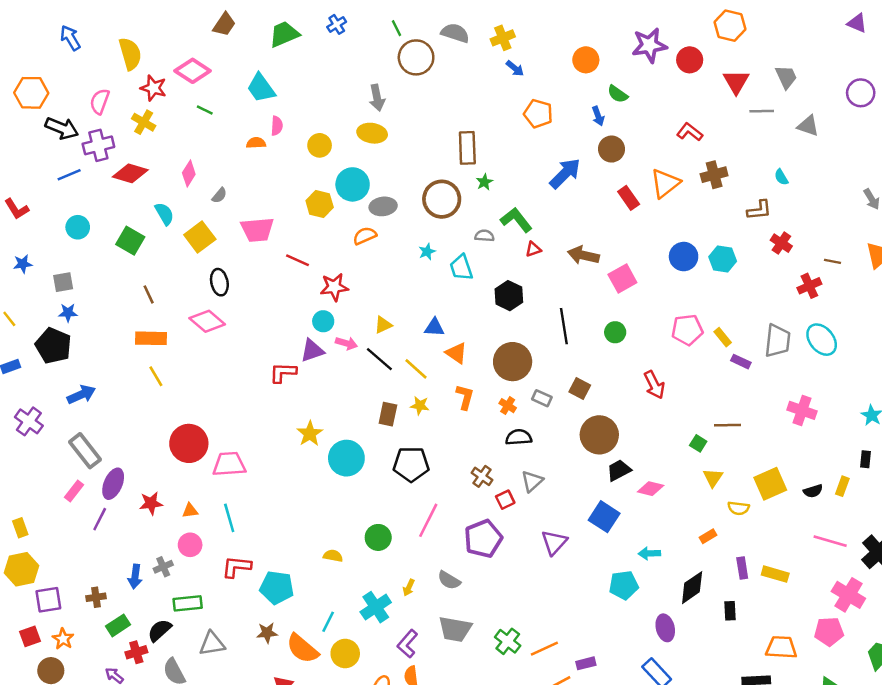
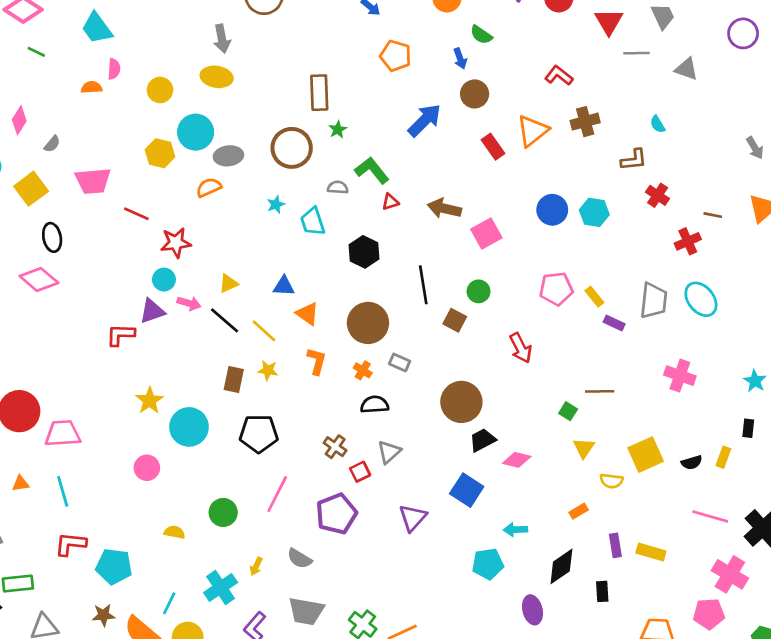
brown square: (580, 388) -> (455, 320), moved
pink circle: (190, 545) -> (147, 468), moved

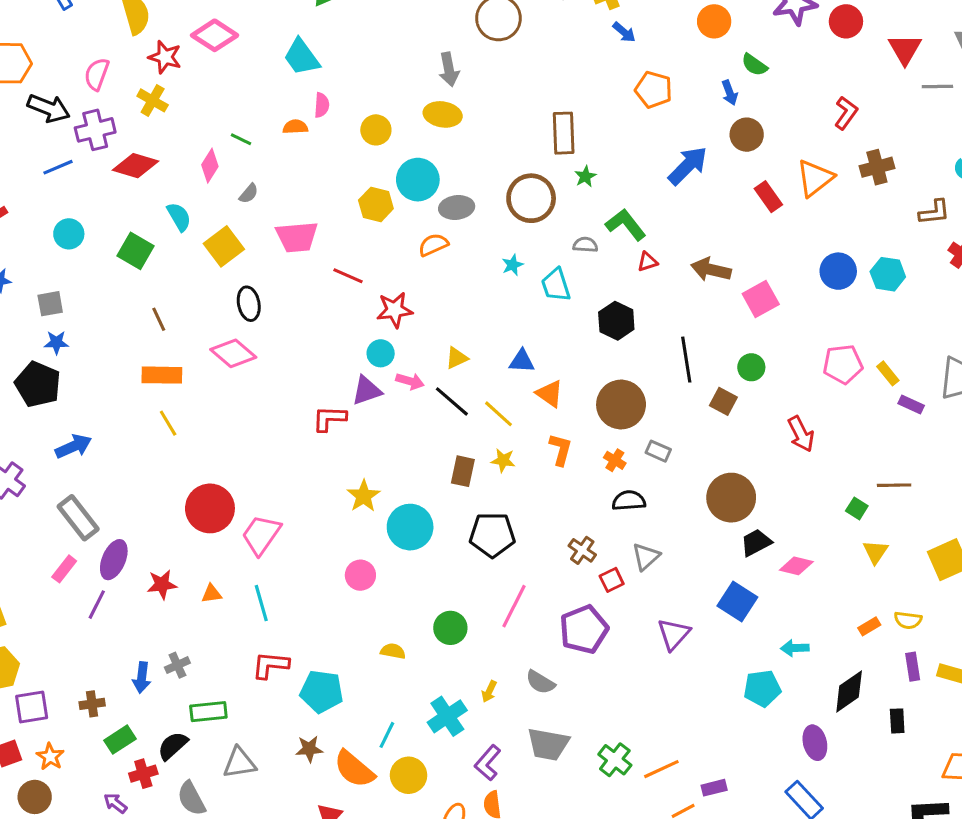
green line: (36, 52) -> (241, 139), moved
red L-shape: (559, 76) -> (846, 113), turned 88
pink trapezoid: (63, 434) -> (261, 535), turned -51
yellow semicircle: (611, 481) -> (908, 620), moved

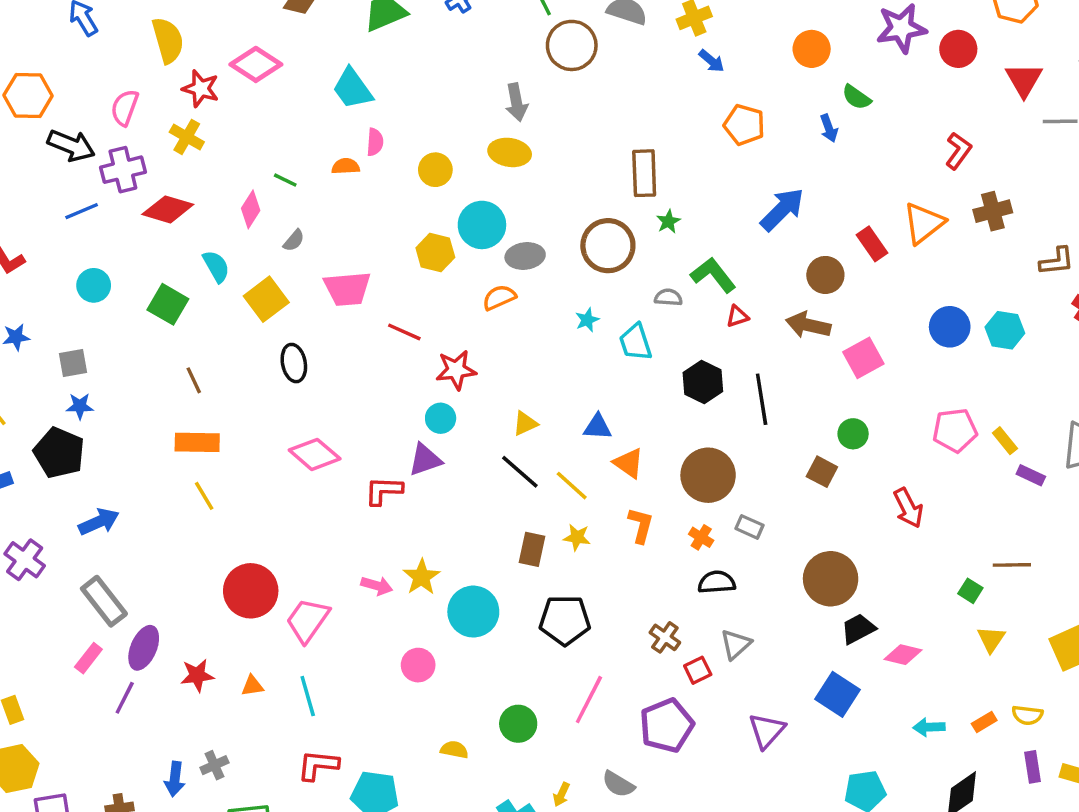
brown circle: (747, 135) -> (825, 275), moved
pink diamond: (233, 353) -> (315, 454), moved
black line: (686, 360) -> (762, 399), moved
pink arrow: (410, 381) -> (377, 586), moved
cyan arrow: (795, 648) -> (929, 727), moved

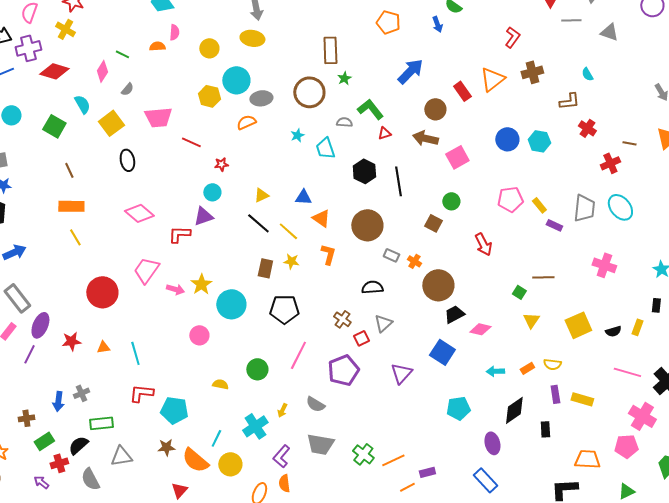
red star: (456, 370) -> (221, 164), size x0.6
orange cross: (701, 537) -> (414, 261), moved
pink trapezoid: (308, 620) -> (146, 270), moved

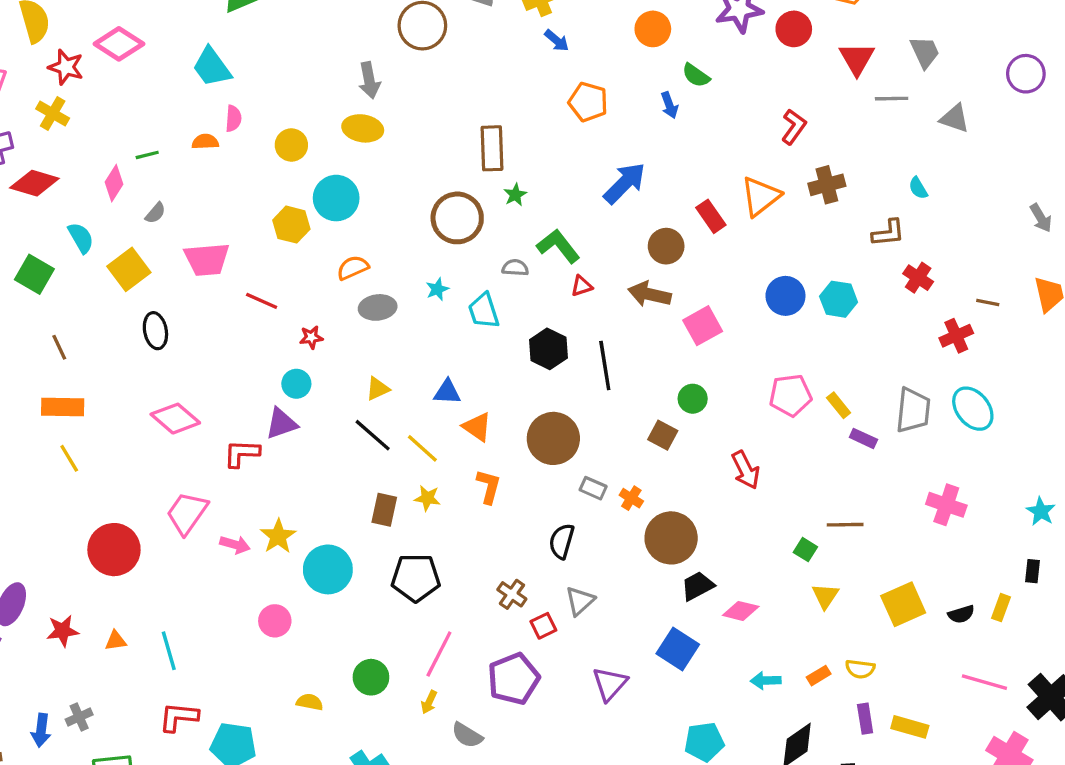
green line: (122, 54) -> (147, 155), turned -40
gray ellipse: (261, 98) -> (378, 307), moved
black semicircle: (372, 287) -> (562, 541), turned -70
yellow arrow: (282, 410) -> (429, 702), moved

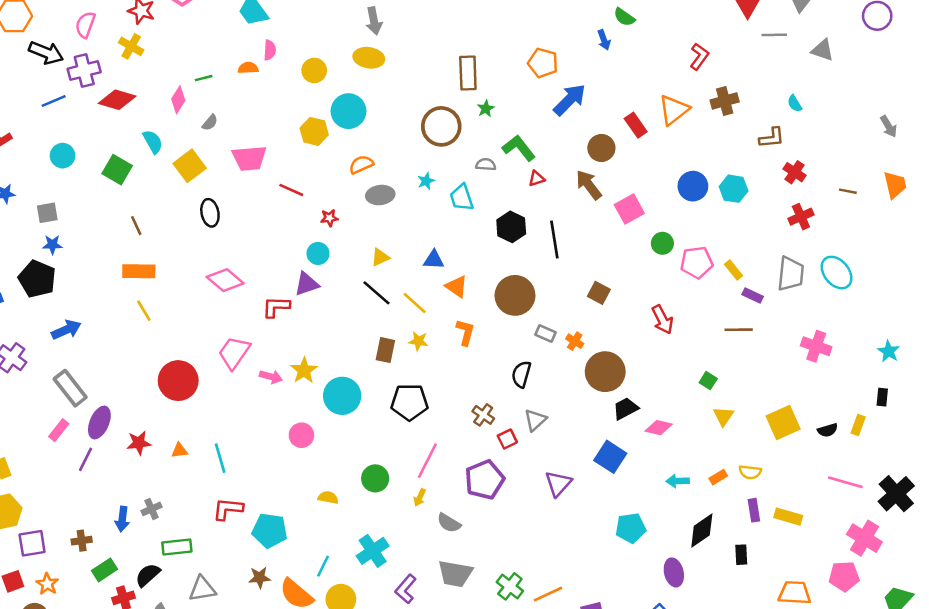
orange pentagon: (588, 102) -> (543, 63), moved
brown arrow: (650, 294) -> (589, 185), turned 40
red cross: (956, 336) -> (801, 217), moved
green circle: (693, 399) -> (662, 243), moved
brown line: (845, 525) -> (739, 330), moved

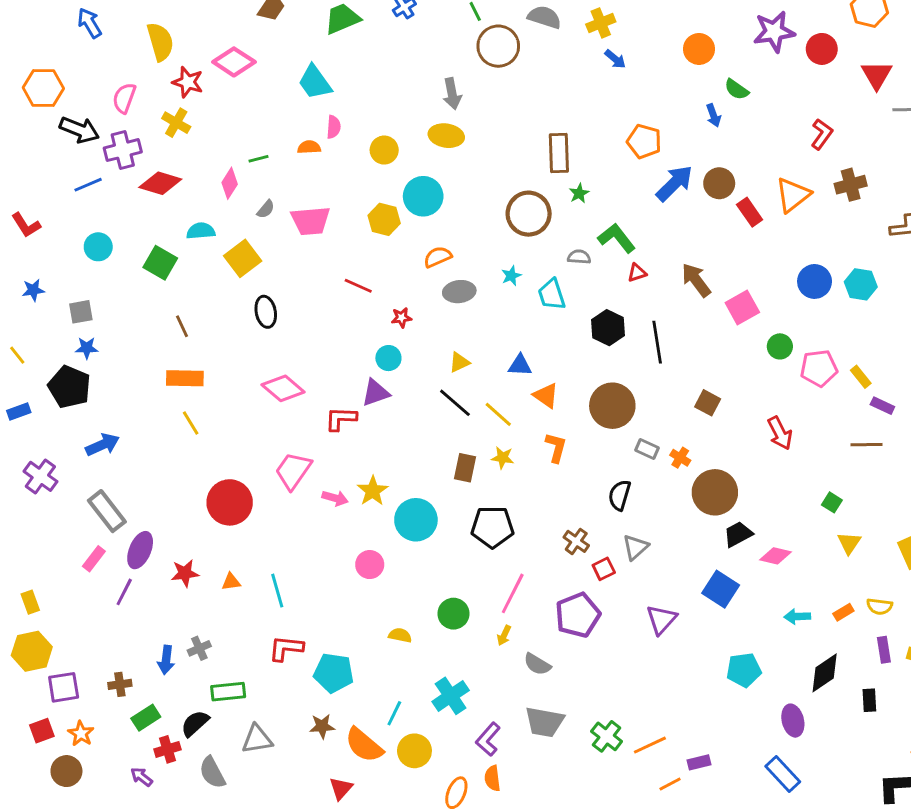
cyan semicircle: (153, 142) -> (201, 231), turned -65
brown circle: (601, 148) -> (719, 183), moved
pink trapezoid: (249, 158) -> (311, 221), moved

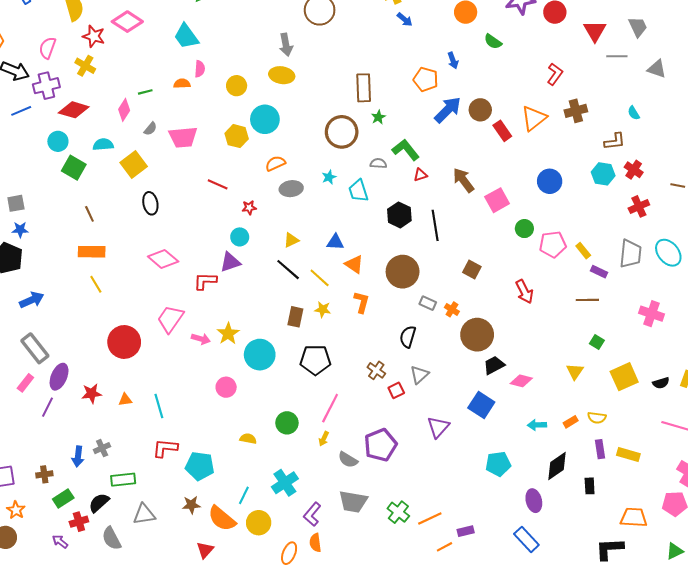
blue arrow: (713, 115) -> (453, 60), moved
cyan circle: (98, 247) -> (58, 141), moved
cyan hexagon: (861, 284) -> (603, 174), moved
green square: (832, 502) -> (597, 342), moved
purple pentagon: (578, 615) -> (380, 445), moved

